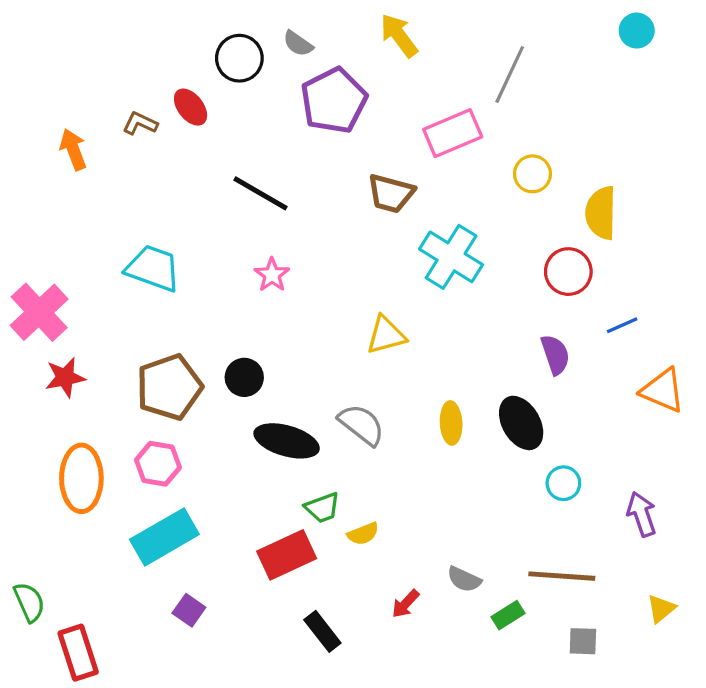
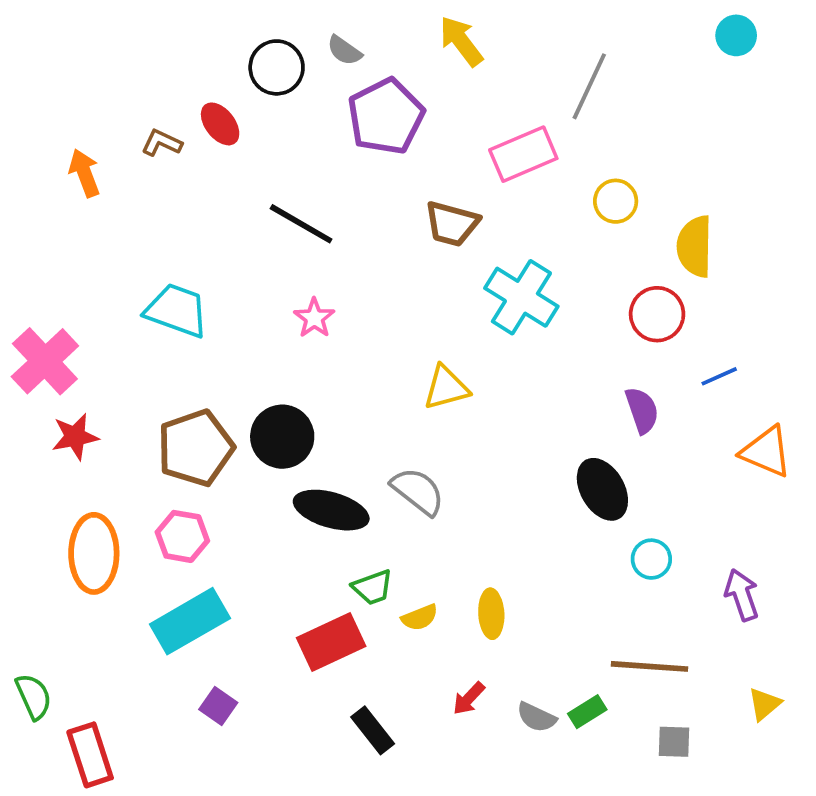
black circle: (244, 377) -> (282, 437), size x1.4
yellow ellipse: (451, 423) -> (491, 614), moved
gray semicircle: (464, 579) -> (536, 717), moved

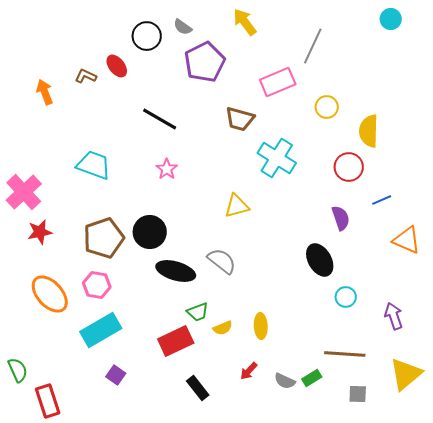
orange ellipse: (94, 553) -> (50, 294), turned -42
yellow triangle: (764, 704) -> (406, 374), size x1.8

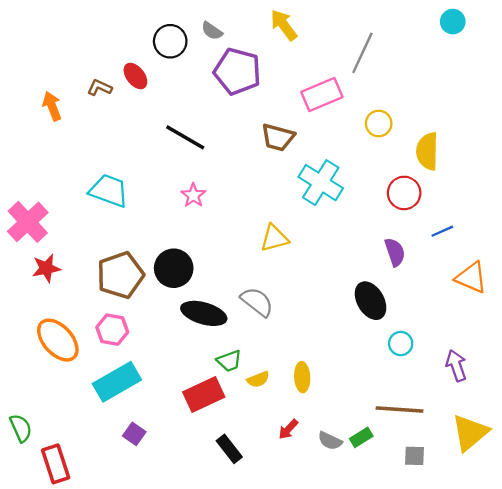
purple pentagon: (205, 62) -> (237, 71), turned -30

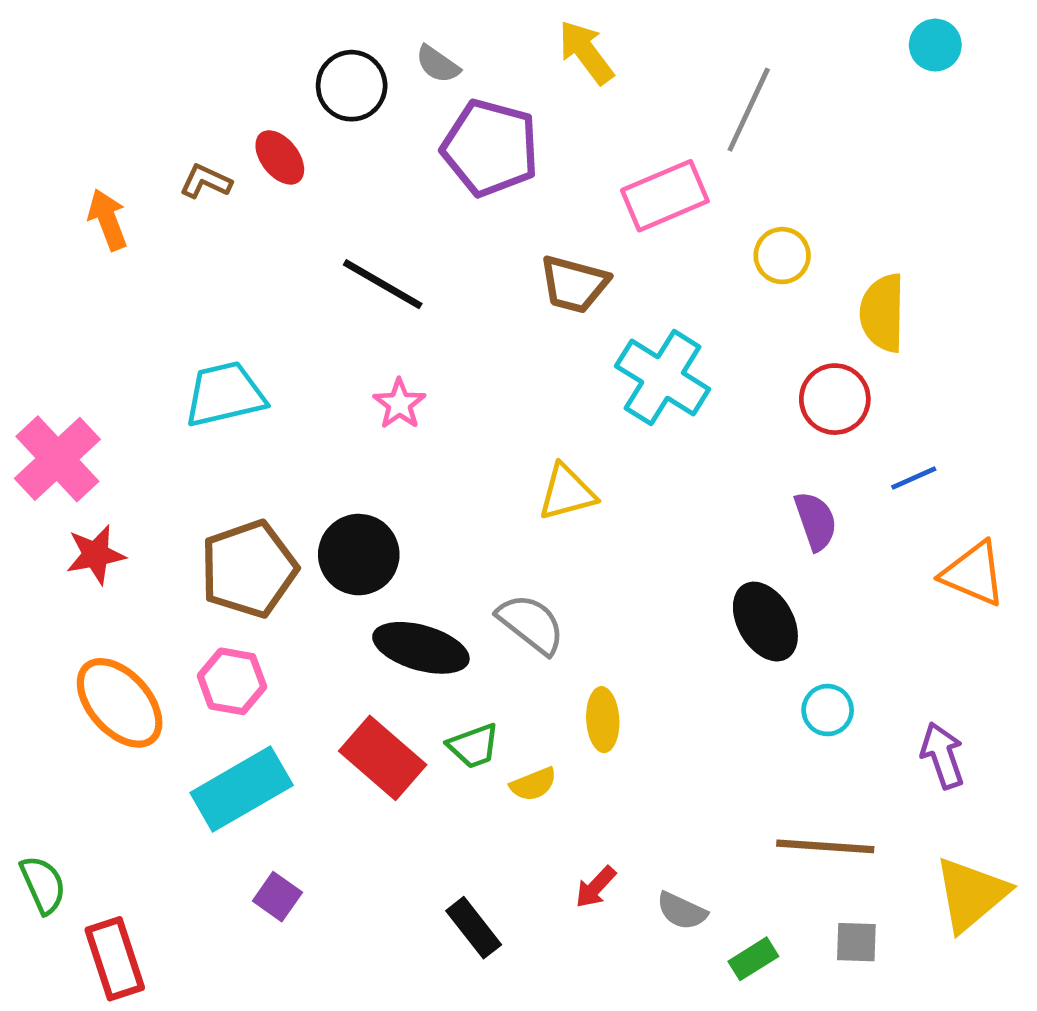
cyan trapezoid: (109, 191) -> (225, 394), turned -33
yellow ellipse: (302, 377) -> (603, 720), moved
red rectangle: (204, 394) -> (383, 758), moved, turned 66
green rectangle: (361, 437) -> (753, 959), moved

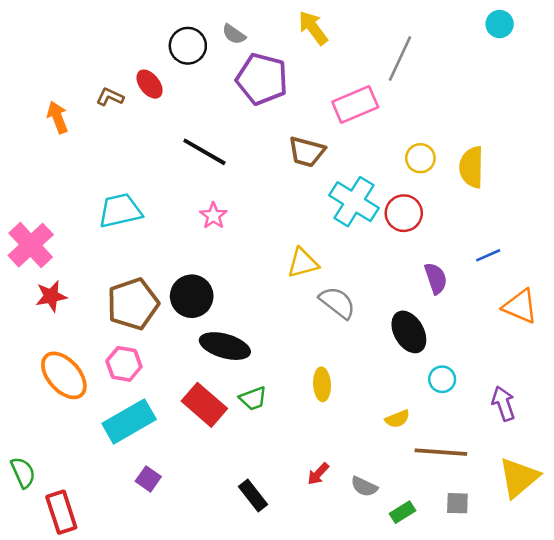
yellow circle: (782, 256) -> (420, 158), moved
red circle: (835, 399) -> (404, 213), moved
gray semicircle: (531, 624) -> (337, 303), moved
yellow semicircle: (533, 784) -> (397, 419), moved

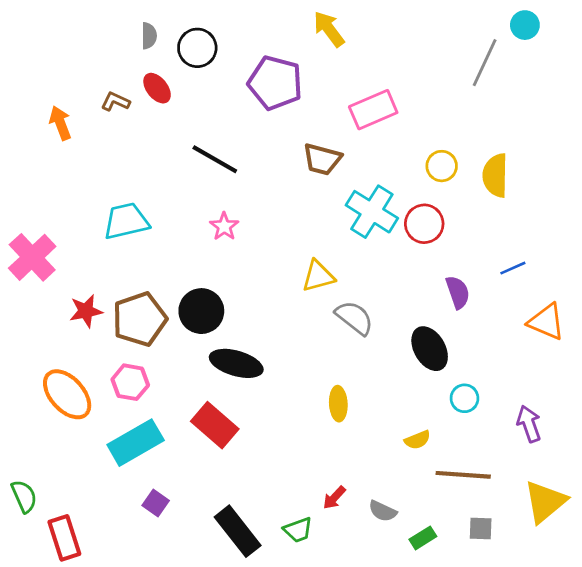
gray semicircle: (234, 34) -> (149, 36), moved, turned -125
gray line: (400, 59) -> (485, 63), moved
red star: (51, 296) -> (86, 311), moved
green trapezoid: (253, 398) -> (298, 530), moved
black rectangle: (253, 496) -> (238, 531), moved, size x1.5

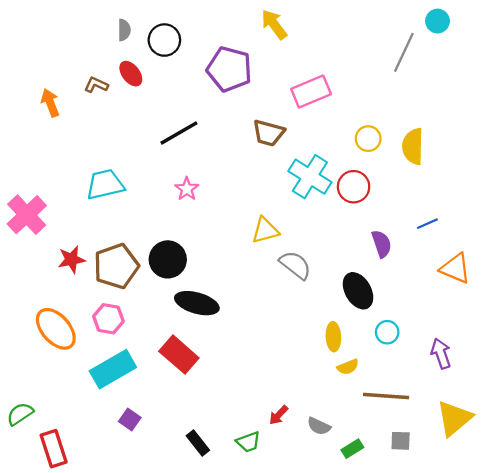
black line: (215, 159) -> (179, 133), turned -60
yellow ellipse: (338, 404) -> (333, 337), moved
green semicircle: (24, 496) -> (20, 414), turned -100
black rectangle: (238, 531) -> (198, 443), size x0.6

